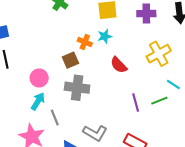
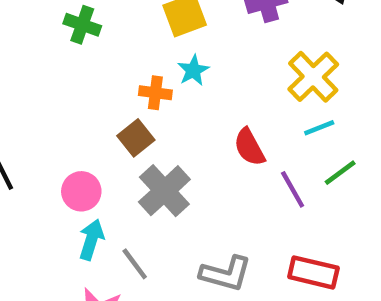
red semicircle: (119, 65) -> (249, 147), moved, turned 30
cyan line: (173, 85) -> (319, 128), moved, turned -40
gray cross: (77, 88) -> (164, 191), turned -35

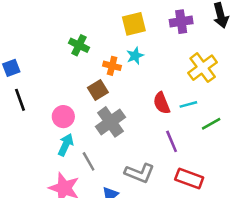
green cross: (82, 25) -> (79, 45), moved
cyan line: (319, 128) -> (188, 104), moved
purple line: (293, 189) -> (172, 141), moved

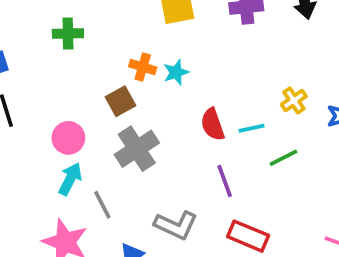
green cross: (79, 45) -> (68, 34), moved, turned -30
cyan star: (135, 56) -> (176, 72), moved
yellow cross: (203, 68) -> (294, 100), moved, size x0.6

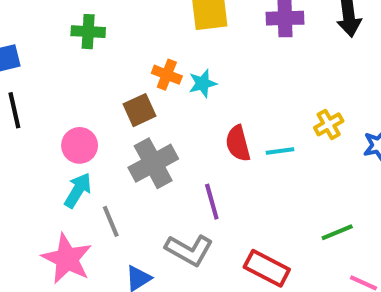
green line: (284, 158) -> (337, 232), moved
purple line: (225, 181) -> (212, 202), moved

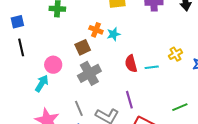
cyan arrow: (78, 190) -> (42, 83), moved
purple line: (212, 202) -> (129, 100), moved
gray line: (111, 221) -> (79, 108), moved

